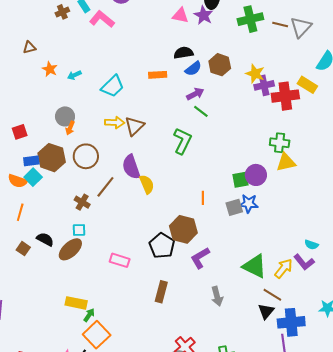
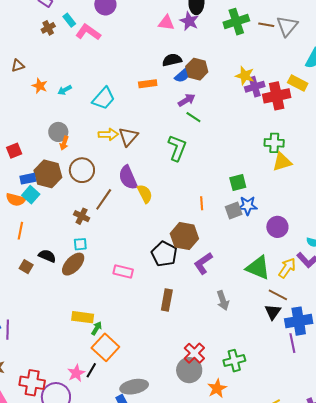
brown hexagon: (220, 65) -> (197, 69), moved
purple circle: (256, 175) -> (277, 227), moved

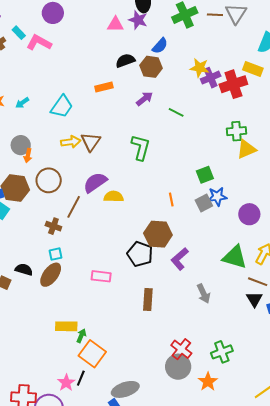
blue semicircle: (183, 75) -> (160, 46), moved
green line: (193, 117) -> (176, 112), moved
purple semicircle: (128, 178) -> (95, 182), turned 85
yellow semicircle: (145, 194) -> (114, 197), turned -54

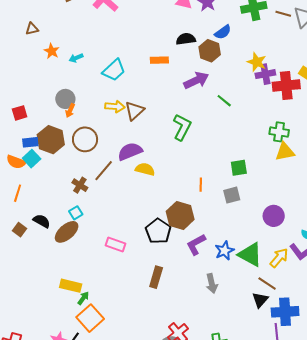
purple arrow: (144, 99) -> (196, 80), size x1.4
blue star: (217, 197) -> (224, 251), moved, turned -30
cyan square: (55, 254) -> (76, 213), turned -32

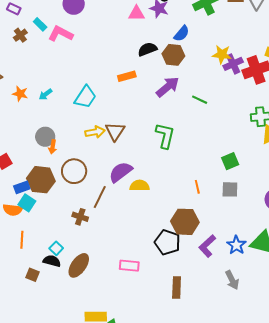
gray square: (232, 195) -> (230, 189), turned 30
cyan square: (76, 213) -> (56, 248), moved

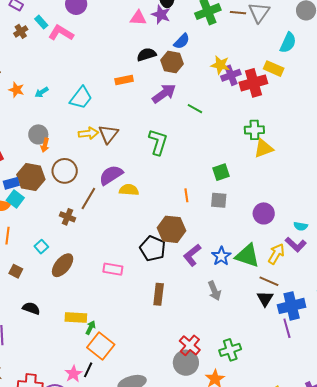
black semicircle: (52, 261) -> (31, 308), moved

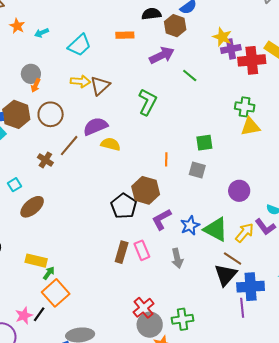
pink rectangle: (113, 269) -> (142, 250), moved, turned 48
black triangle: (265, 299) -> (226, 275), size x1.4
gray circle: (186, 363) -> (150, 325), moved

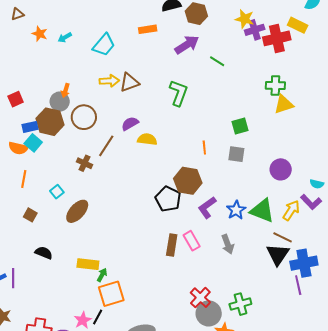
gray circle: (31, 74) -> (60, 102), moved
brown triangle: (100, 86) -> (129, 83), turned 30
purple semicircle: (95, 126) -> (130, 124), size x0.7
orange square: (56, 293) -> (111, 294), turned 32

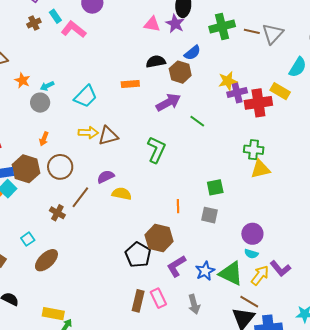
yellow star: (245, 19) -> (228, 81), turned -30
gray circle: (60, 102) -> (40, 103), moved
cyan semicircle: (317, 184) -> (251, 254), moved

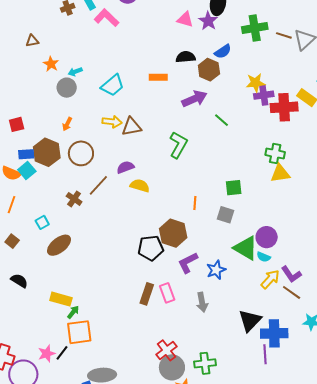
black pentagon: (138, 255) -> (151, 248), turned 30
green triangle: (231, 274) -> (246, 248), moved
brown line: (249, 302) -> (292, 292), moved

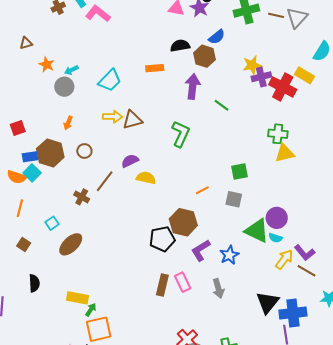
purple arrow: (194, 99) -> (193, 86), turned -55
red cross: (284, 107) -> (283, 87), turned 36
brown circle: (81, 153) -> (84, 151), size x0.6
orange line: (195, 203) -> (202, 190), turned 64
black semicircle: (19, 281) -> (34, 283), turned 60

